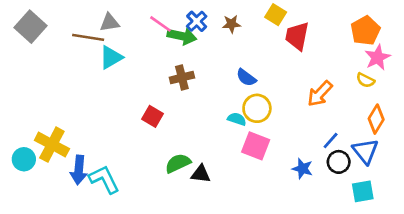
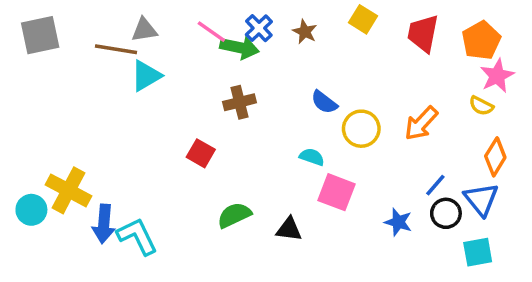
brown star: (231, 24) -> (305, 32), turned 30
gray square: (31, 27) -> (40, 35), turned 36
red trapezoid: (297, 36) -> (423, 33), moved
yellow circle: (257, 108) -> (361, 129), moved
black triangle: (201, 174) -> (289, 229), moved

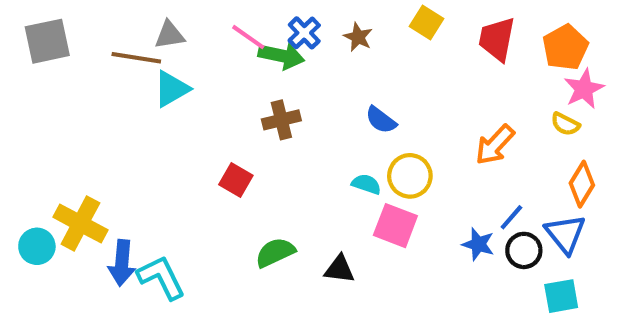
yellow circle: (361, 129) -> (410, 176), moved
blue star: (398, 222) -> (478, 244), moved

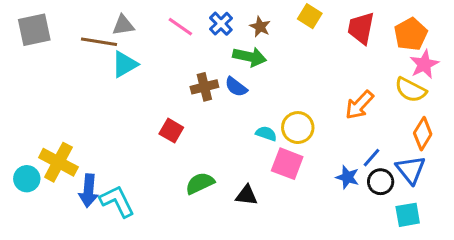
green arrow: (281, 56) -> (250, 57), moved
blue semicircle: (381, 120) -> (236, 87), moved
yellow semicircle: (565, 124) -> (411, 90), size x1.5

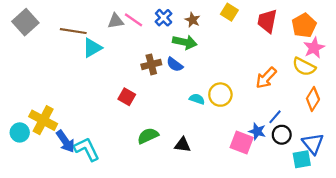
gray triangle: (123, 25) -> (116, 21), moved
gray square: (34, 30) -> (25, 22), turned -30
pink square: (287, 164) -> (242, 143), moved
blue triangle: (411, 170) -> (313, 144), moved
blue arrow: (89, 191) -> (65, 141), turned -40

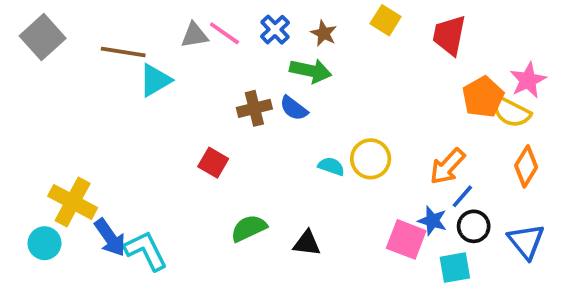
orange pentagon: (304, 25) -> (483, 97), moved
orange arrow: (266, 78) -> (447, 166), moved
cyan circle: (20, 132) -> (45, 243), moved
cyan square: (302, 159) -> (455, 268), moved

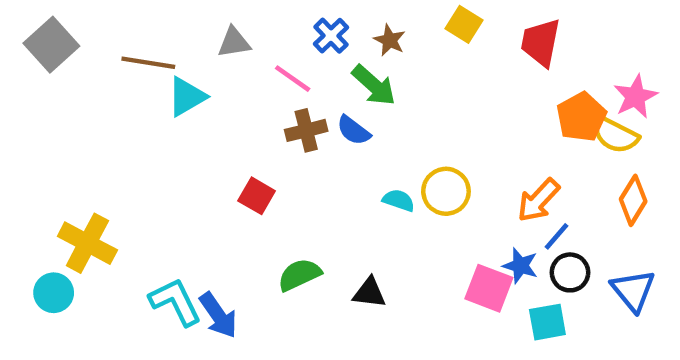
pink line: (224, 33) -> (293, 79), moved
green arrow: (311, 71) -> (374, 85), turned 30
blue arrow: (110, 238) -> (218, 315), moved

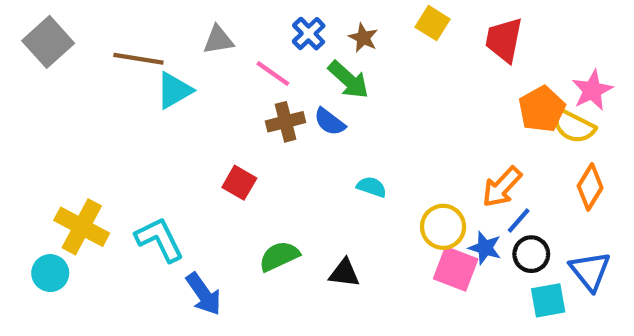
yellow circle: (446, 191) -> (443, 227), moved
cyan L-shape: (175, 302) -> (159, 239), moved
cyan square: (547, 322) -> (548, 300), moved

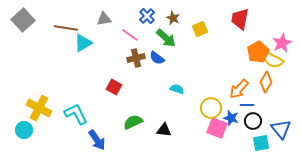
yellow square: (433, 23) -> (200, 29), moved, turned 35
orange diamond: (590, 187) -> (266, 82), moved
blue line: (519, 221) -> (247, 105), turned 48

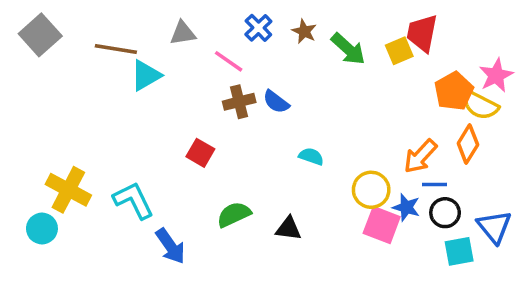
yellow square: (200, 29) -> (399, 51), moved
green arrow: (166, 38) -> (348, 49), moved

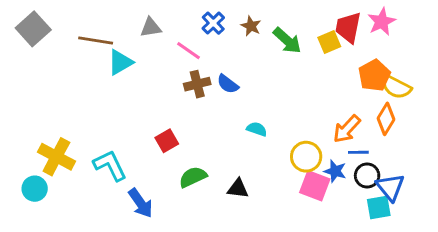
pink star: (496, 75) -> (382, 22), moved
red square: (200, 153) -> (167, 141), moved, turned 30
blue triangle: (494, 227) -> (390, 187), moved

